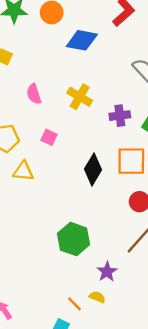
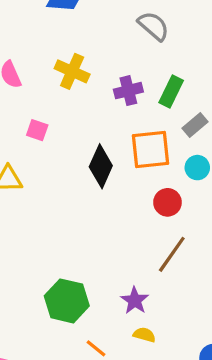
green hexagon: (74, 239) -> (67, 301), moved
yellow semicircle: (97, 297) -> (144, 335), moved

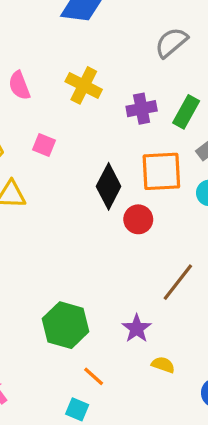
gray semicircle: (153, 26) -> (171, 43), turned -84
red circle: (167, 202) -> (138, 219), moved
yellow semicircle: (144, 335) -> (163, 365), moved

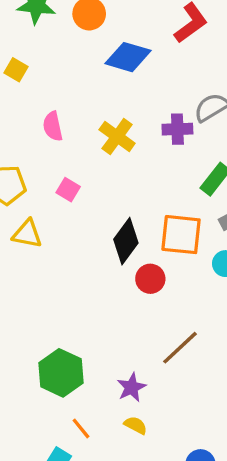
purple cross: (142, 109) -> (177, 129), moved
yellow semicircle: (163, 365) -> (136, 425), moved

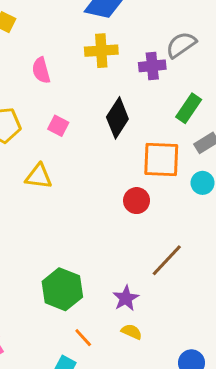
yellow cross: (117, 136) -> (101, 51), moved, turned -36
yellow triangle: (27, 234) -> (39, 176), moved
black diamond: (126, 241) -> (117, 118), moved

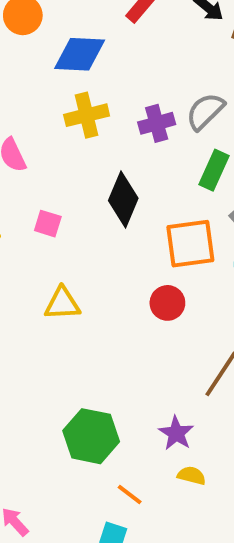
gray semicircle: (181, 45) -> (205, 111), moved
yellow triangle: (39, 176) -> (62, 304), moved

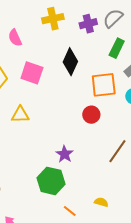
pink square: (48, 224) -> (32, 73), size x1.6
yellow triangle: (62, 304) -> (20, 115), moved
purple star: (176, 433) -> (65, 154), moved

